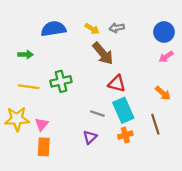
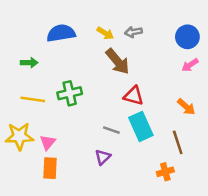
orange cross: (125, 135) -> (165, 172), moved

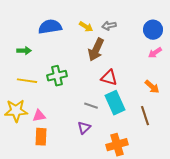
brown arrow: (117, 61) -> (96, 50), turned 65
pink triangle: (48, 142) -> (39, 116), turned 40
orange cross: (165, 172) -> (117, 145), moved, size x1.5

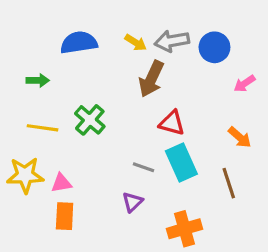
gray arrow: (109, 26) -> (172, 41), size x1.5
blue circle: (153, 30) -> (214, 47), moved
green cross: (57, 76) -> (90, 120), turned -36

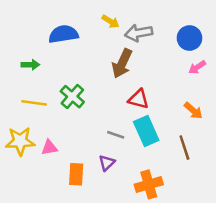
yellow arrow: (136, 43) -> (111, 21), moved
blue circle: (214, 47) -> (189, 38), moved
orange rectangle: (65, 216) -> (76, 174), moved

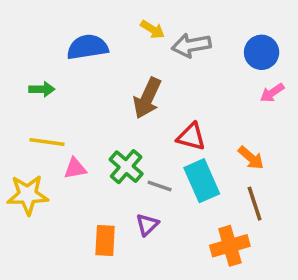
brown arrow: (122, 63) -> (147, 98), moved
green cross: (72, 97) -> (126, 167), moved
orange arrow: (193, 111) -> (251, 158), moved
pink triangle: (49, 148) -> (75, 168), moved
orange cross: (149, 184) -> (230, 246), moved

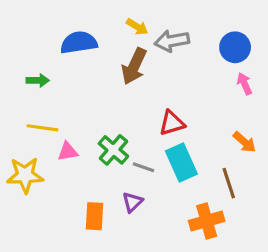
pink arrow: (272, 93) -> (245, 84), turned 100
brown arrow: (147, 98) -> (134, 66), moved
red triangle: (191, 137) -> (172, 123), turned -32
orange arrow: (251, 158) -> (245, 142), moved

